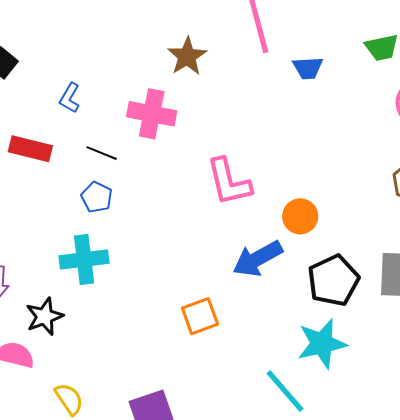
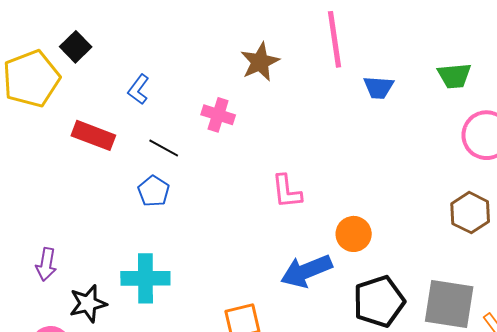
pink cross: (152, 114) -> (218, 115), size x0.7
pink L-shape: (229, 182) -> (287, 191), size x0.7
cyan cross: (84, 259) -> (145, 278), moved

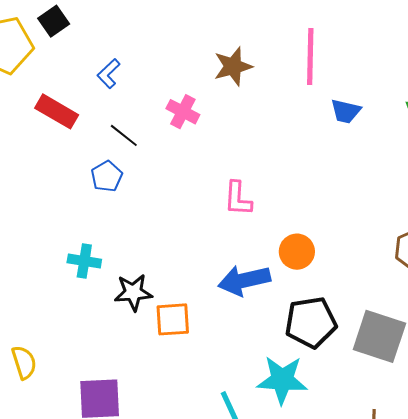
cyan cross: (145, 278) -> (84, 261), size x0.7
black star: (88, 304) -> (133, 292), moved

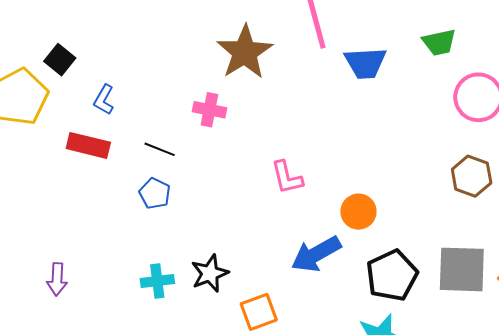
brown star: (233, 66) -> (245, 52), size x1.4
blue L-shape: (109, 74) -> (104, 100), moved
blue trapezoid: (346, 111) -> (365, 63), size x1.4
black star: (133, 292) -> (210, 273), moved

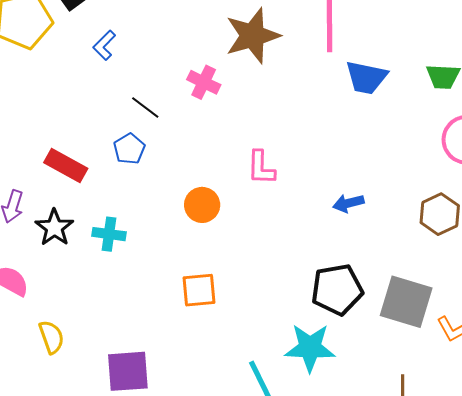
red rectangle: (88, 145) -> (66, 165), moved
orange circle: (358, 212) -> (202, 205), moved
blue arrow: (316, 254) -> (348, 203), moved, size x0.6
black star: (210, 273) -> (54, 228), moved, turned -30

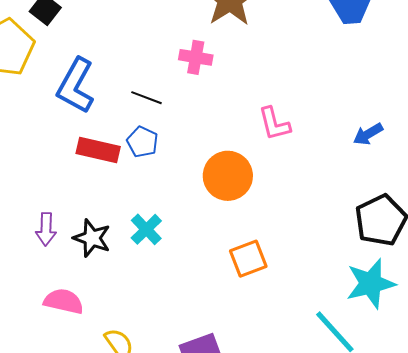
blue L-shape: (104, 45) -> (76, 86), moved, size x1.8
red rectangle: (66, 165) -> (98, 150), moved
orange circle: (202, 205) -> (228, 176), size x1.4
cyan cross: (109, 234) -> (146, 229), turned -36

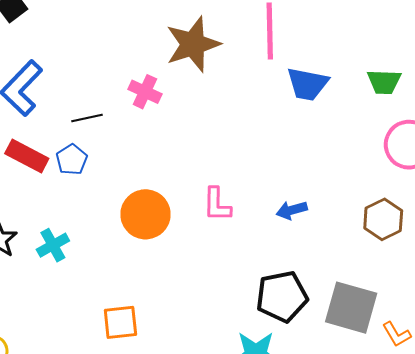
black line: (146, 98) -> (87, 118), turned -48
pink L-shape: (274, 124) -> (217, 205), moved
orange square: (248, 259) -> (120, 322), moved

